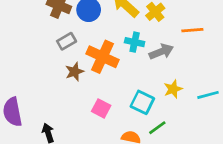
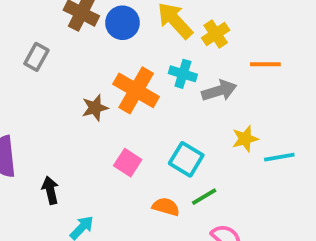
gray rectangle: (67, 41) -> (36, 57), moved, turned -36
yellow star: (173, 89) -> (245, 139), moved

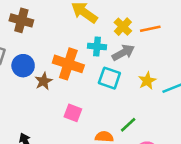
blue circle: (123, 23) -> (23, 66), moved
yellow cross: (216, 34) -> (123, 27), moved
cyan square: (186, 159) -> (109, 78), moved

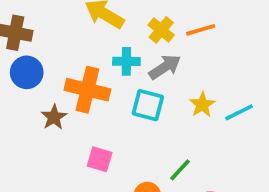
blue circle: (23, 66) -> (27, 72), moved

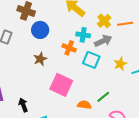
blue circle: (27, 72) -> (40, 30), moved
orange cross: (87, 90) -> (69, 48), moved, size x0.6
pink square: (100, 159) -> (61, 85), size x1.6

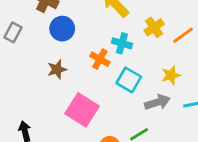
orange line: (125, 24) -> (183, 35), turned -35
gray arrow: (103, 41) -> (157, 102), moved
yellow star: (120, 64) -> (171, 75), moved

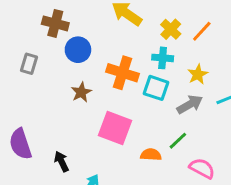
cyan cross: (122, 43) -> (163, 58), moved
orange cross: (100, 59) -> (122, 73), size x1.5

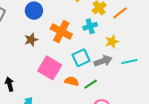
cyan cross: (163, 58) -> (90, 26), turned -32
cyan square: (156, 88) -> (81, 58), moved, turned 36
orange semicircle: (151, 155) -> (72, 81), moved

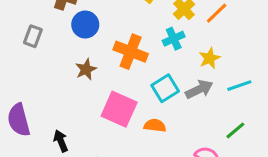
green line: (91, 84) -> (235, 130), moved

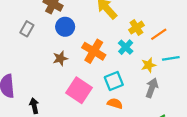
cyan cross: (174, 39) -> (126, 47), turned -32
cyan line: (239, 86) -> (171, 58), moved
gray arrow: (199, 89) -> (152, 88), moved, turned -54
orange semicircle: (155, 126) -> (115, 103), moved

